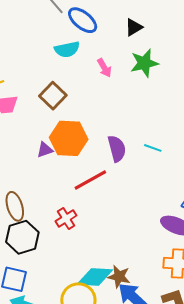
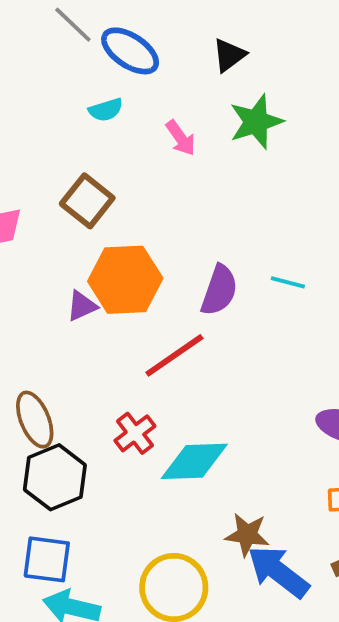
cyan semicircle: (67, 49) -> (106, 110), size x0.7
purple semicircle: (117, 149) -> (219, 290), turned 40
cyan diamond: (95, 277) -> (194, 461), moved

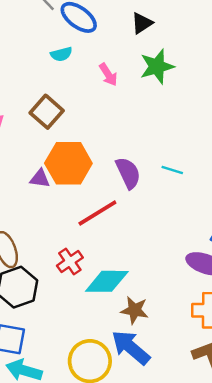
purple semicircle: (219, 290) -> (128, 173), turned -48
purple triangle: (82, 306) -> (40, 179), turned 30
brown star: (247, 535) -> (135, 310), moved
blue arrow: (278, 572) -> (131, 347), moved

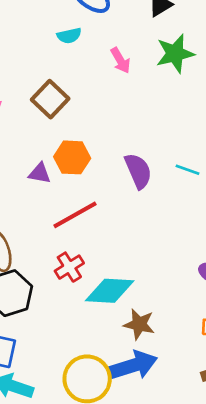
orange hexagon: (68, 163) -> (72, 157), size x0.7
red line: (97, 213) -> (75, 215), moved
blue arrow: (131, 347) -> (133, 365), turned 120

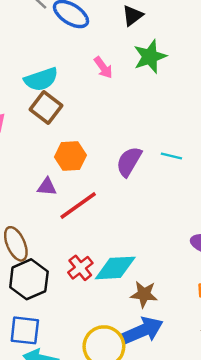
cyan semicircle: (69, 36) -> (41, 79), moved, size x1.6
purple semicircle: (138, 171) -> (129, 162), turned -120
purple triangle: (40, 173) -> (47, 187), moved
red cross: (69, 267) -> (80, 268), moved

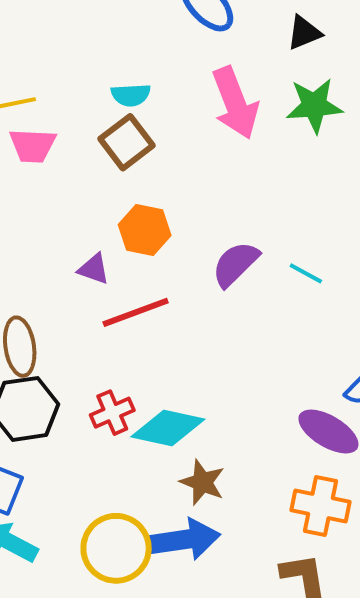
pink arrow: (103, 68) -> (235, 103), size x1.8
cyan semicircle: (41, 79) -> (131, 95), size x0.7

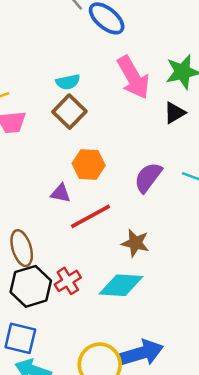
black triangle: (304, 33) -> (175, 113), moved
red cross: (112, 413) -> (68, 281), moved
brown star: (202, 482) -> (135, 243), moved

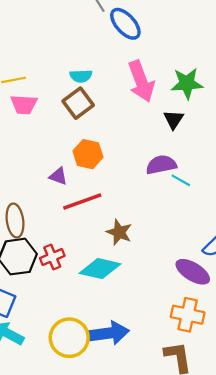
black triangle: (175, 113) -> (174, 119), turned -35
purple semicircle: (148, 177) -> (161, 165), moved, turned 32

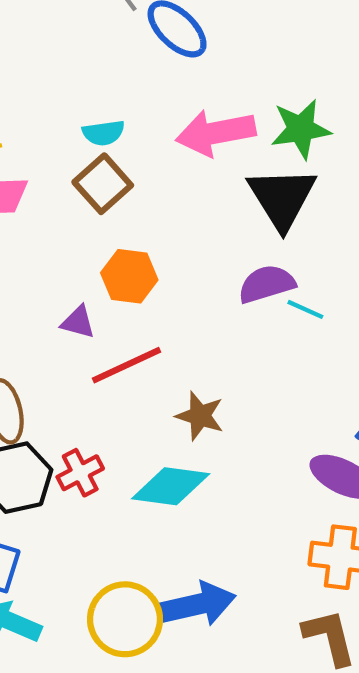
pink arrow: (141, 81) -> (216, 133), turned 105
black triangle: (174, 119) -> (282, 198), size x1.8

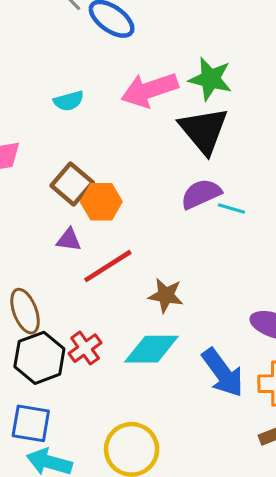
green star: (301, 129) -> (210, 79), turned 30
brown square: (103, 184) -> (72, 184), moved
blue arrow: (198, 604) -> (223, 373), moved, turned 74

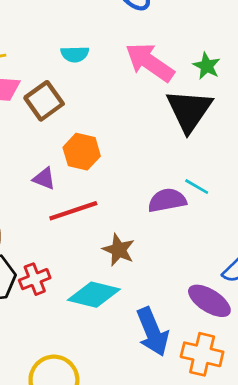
green star: (210, 79) -> (207, 66), size x0.7
pink arrow: (150, 90) -> (150, 62), turned 39
brown square: (72, 184) -> (44, 101), moved
purple semicircle: (201, 194) -> (167, 200), moved

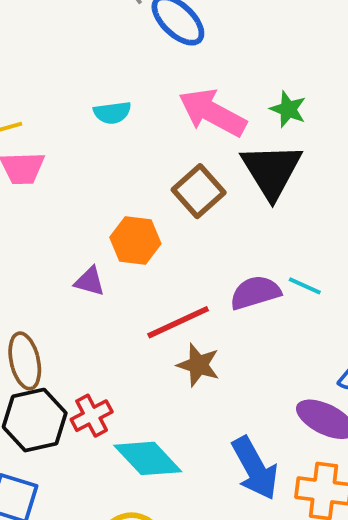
brown square: (44, 101) -> (199, 191), moved
cyan line: (197, 187) -> (305, 286), moved
red line: (73, 211) -> (178, 322), moved
cyan diamond: (94, 295) -> (148, 458), moved, turned 39

